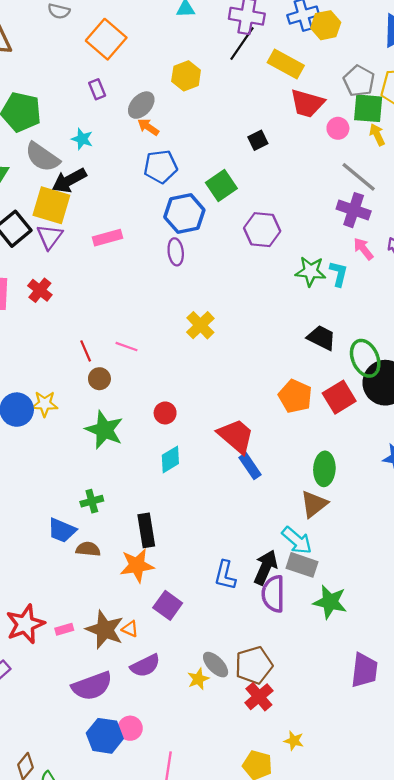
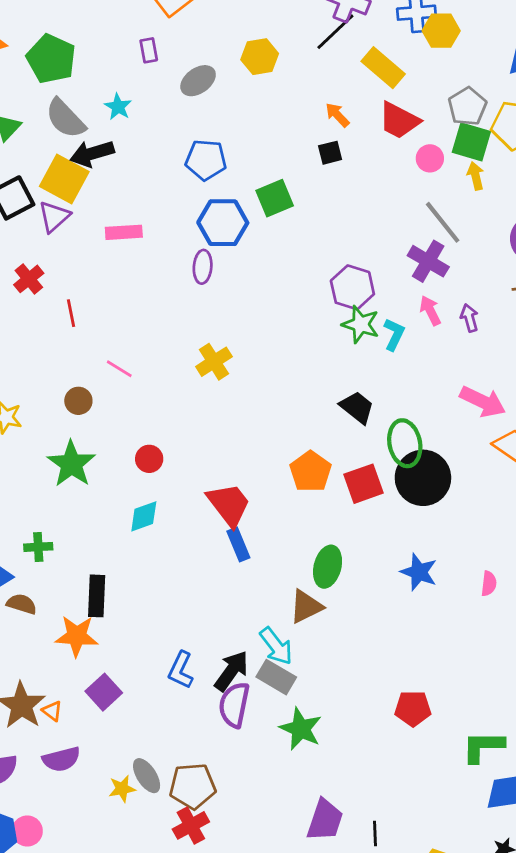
orange arrow: (148, 127) -> (337, 115), moved
purple hexagon: (262, 230) -> (352, 287), moved
red line: (86, 351) -> (71, 313), moved

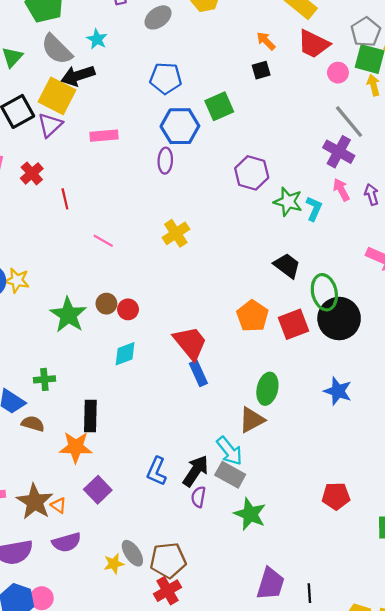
purple hexagon: (352, 287) -> (252, 173), moved
brown circle: (78, 401) -> (106, 304), moved
purple semicircle: (234, 705) -> (198, 497), size x0.6

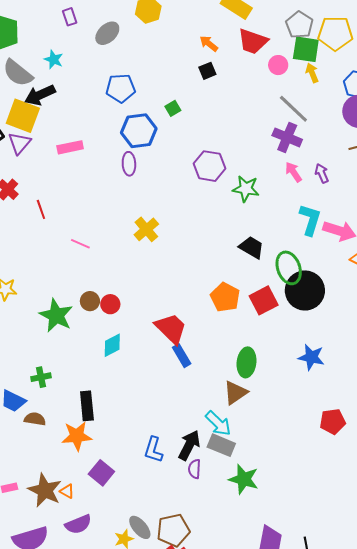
green square: (219, 106) -> (173, 108), size x0.6
cyan L-shape: (314, 209) -> (310, 220), moved, size x1.4
red pentagon: (336, 496) -> (333, 421), moved

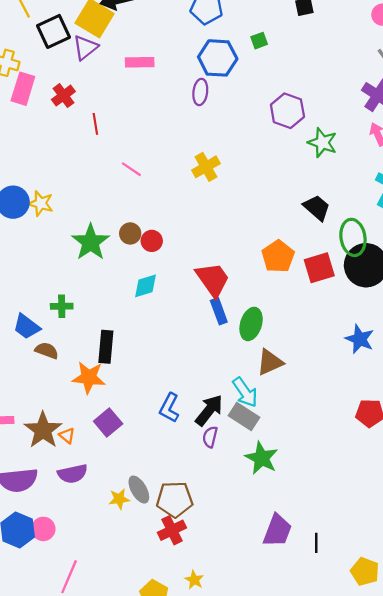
green ellipse: (247, 362) -> (251, 324), moved

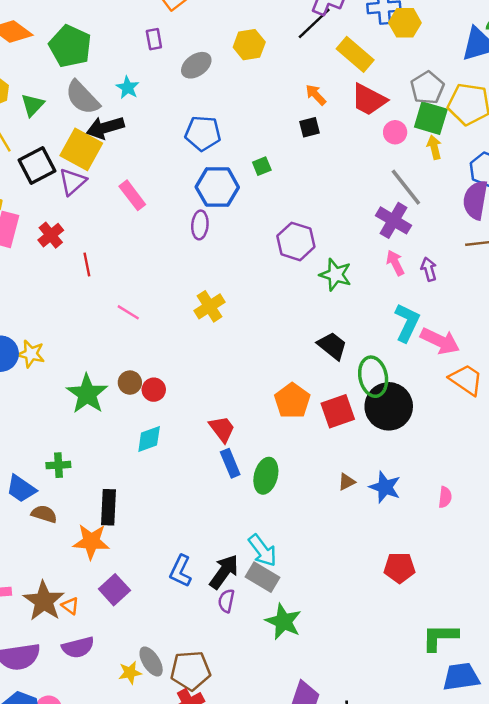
pink rectangle: (140, 62) -> (132, 195), turned 56
red trapezoid: (213, 280) -> (222, 429), size x0.7
brown triangle: (270, 362) -> (347, 482), moved, size x0.6

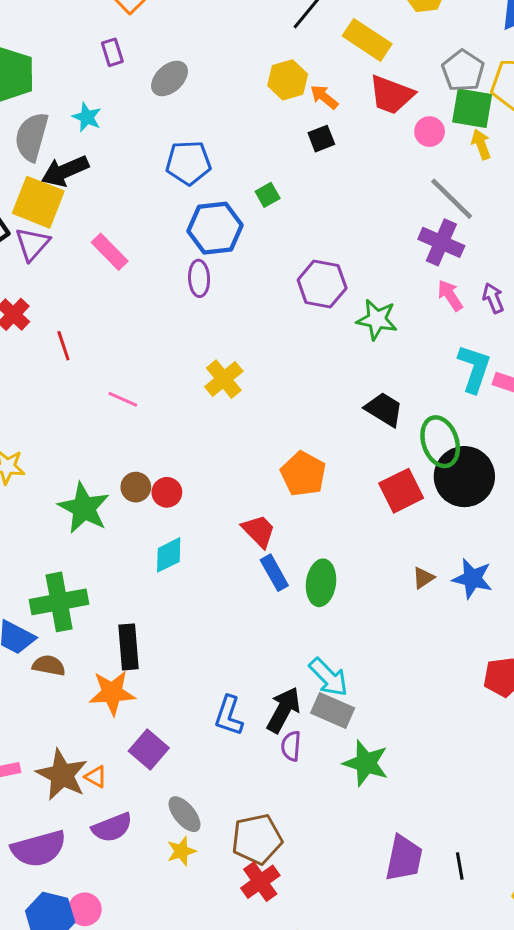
yellow hexagon: (249, 45) -> (288, 80), moved
gray semicircle: (82, 98) -> (32, 137), turned 66
orange pentagon: (292, 401) -> (303, 474), moved
green cross: (58, 465) -> (59, 602), size x1.8
gray ellipse: (151, 661) -> (185, 814), moved

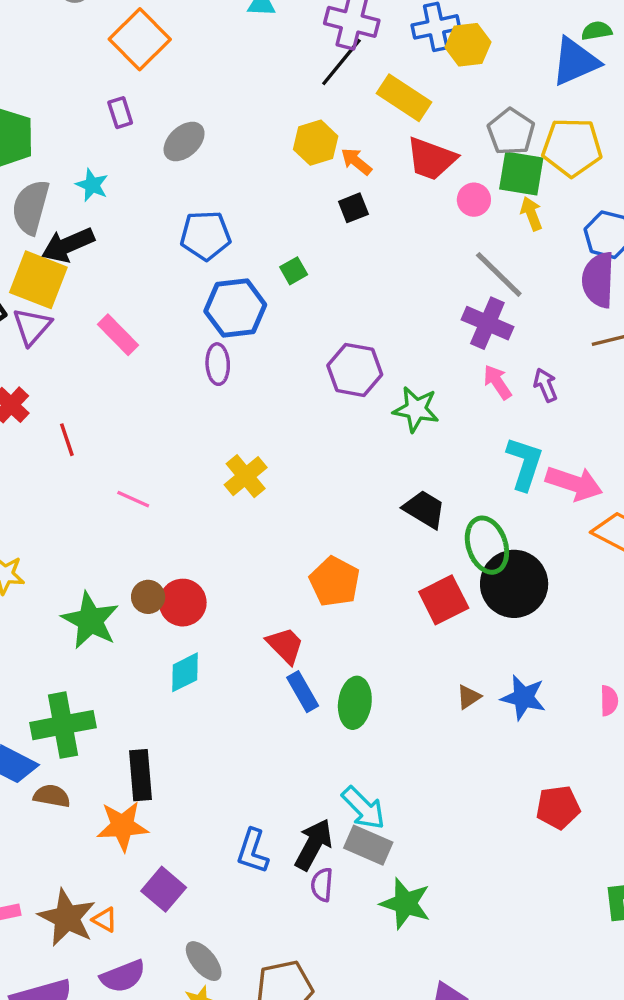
red circle: (167, 492) -> (183, 603), size x1.4

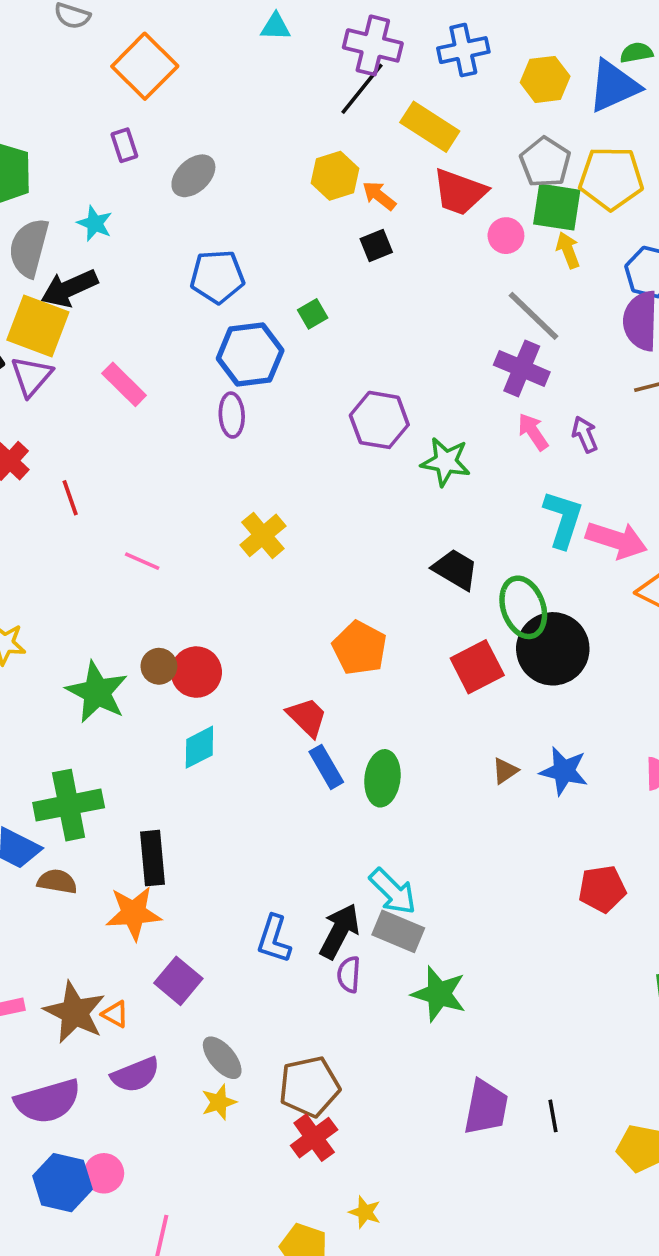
yellow hexagon: (468, 45) -> (545, 79), moved

